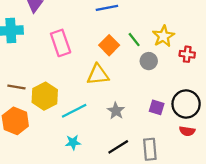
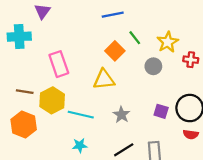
green line: (134, 40) -> (135, 38), moved
pink rectangle: (61, 43) -> (59, 64), moved
cyan line: (74, 111) -> (81, 115), turned 40

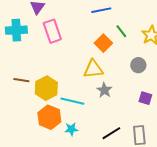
pink rectangle: (59, 64) -> (52, 31), moved
gray circle: (153, 66) -> (138, 65), moved
gray star: (121, 115) -> (104, 90), moved
orange hexagon: (24, 125) -> (49, 117), moved

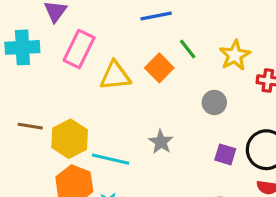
pink rectangle: (52, 31) -> (79, 49), turned 45
yellow triangle: (93, 69) -> (115, 76), moved

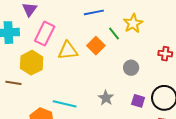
yellow star: (235, 55) -> (133, 23), moved
yellow hexagon: (70, 139) -> (32, 63), moved
gray star: (161, 142) -> (106, 98), moved

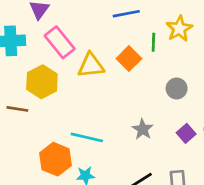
pink rectangle: (45, 34) -> (60, 42), turned -65
green line: (114, 34) -> (153, 42), turned 40
purple square: (138, 101) -> (186, 133), turned 32

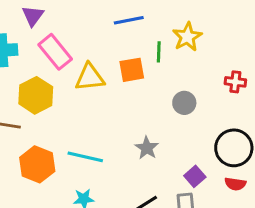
orange square: (129, 59) -> (132, 70), turned 35
purple square: (186, 133) -> (195, 176), moved
orange hexagon: (56, 159) -> (37, 164), moved

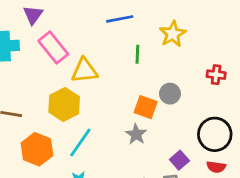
green line: (159, 52) -> (137, 54), moved
orange square: (132, 70) -> (146, 107), moved, turned 30
yellow hexagon: (36, 95) -> (64, 104), moved
cyan line: (85, 157) -> (80, 142), turned -68

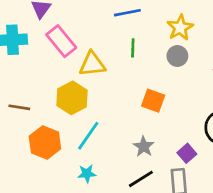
green line: (137, 54) -> (133, 48), moved
gray circle: (170, 94) -> (177, 56), moved
gray star: (136, 134) -> (144, 147), moved

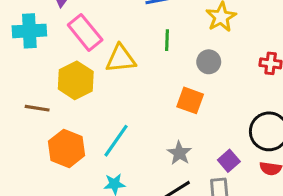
gray circle: (177, 56) -> (209, 62), moved
yellow hexagon: (72, 98) -> (76, 80), moved

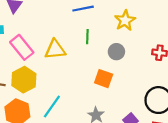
pink rectangle: (85, 32) -> (22, 47), moved
yellow hexagon: (76, 80) -> (24, 80), moved

